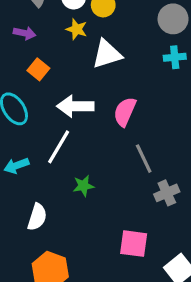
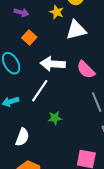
pink semicircle: (125, 112) -> (86, 70), turned -72

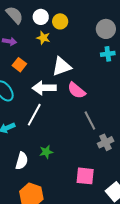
white triangle: (76, 30) -> (62, 66), moved
green star: (55, 118) -> (46, 152), moved

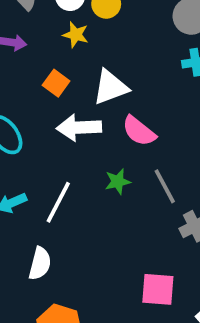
orange square: (19, 65) -> (56, 83), moved
white line: (34, 115) -> (58, 202), moved
green star: (46, 152) -> (118, 182), moved

